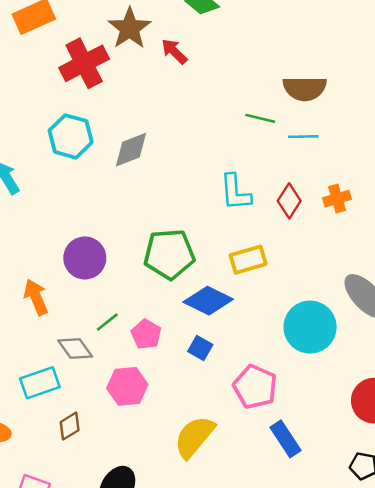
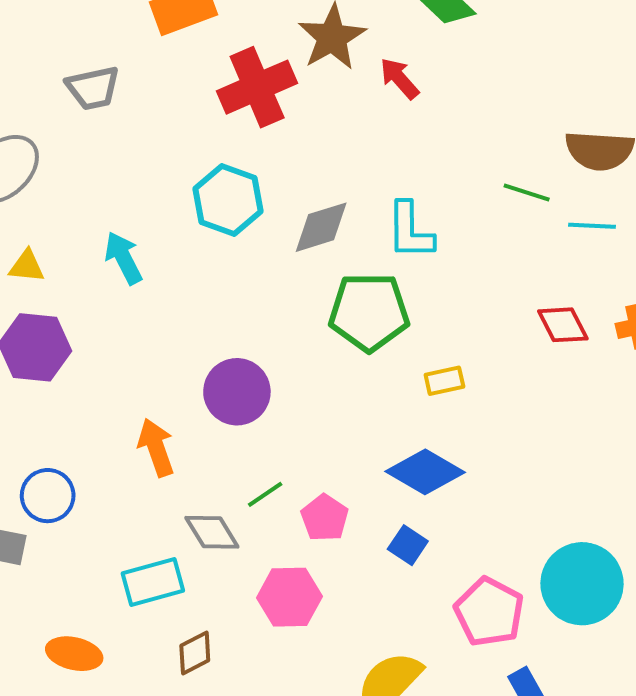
cyan L-shape: (235, 192) -> (410, 231), moved
red diamond: (289, 201) -> (563, 325), turned -64
green pentagon: (169, 254) -> (369, 312), moved
yellow rectangle: (248, 260) -> (444, 381), moved, size x0.7
cyan circle: (310, 327) -> (582, 584), moved

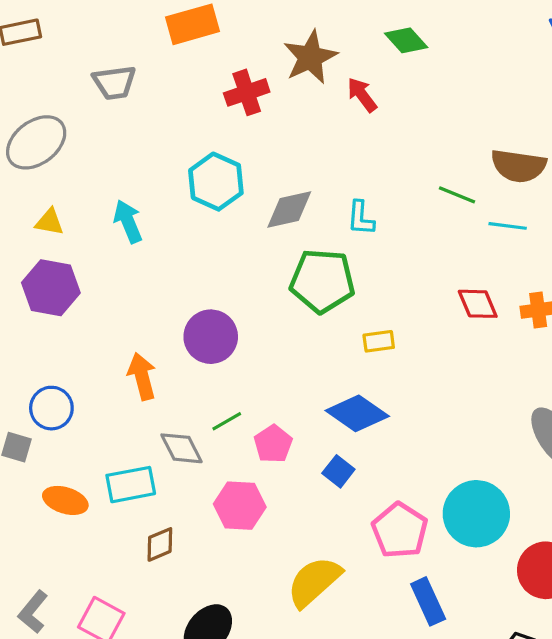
red cross: (257, 87) -> (247, 92), size x0.7
cyan L-shape: (410, 231) -> (361, 218), size x0.7
orange ellipse: (74, 654) -> (65, 500), moved

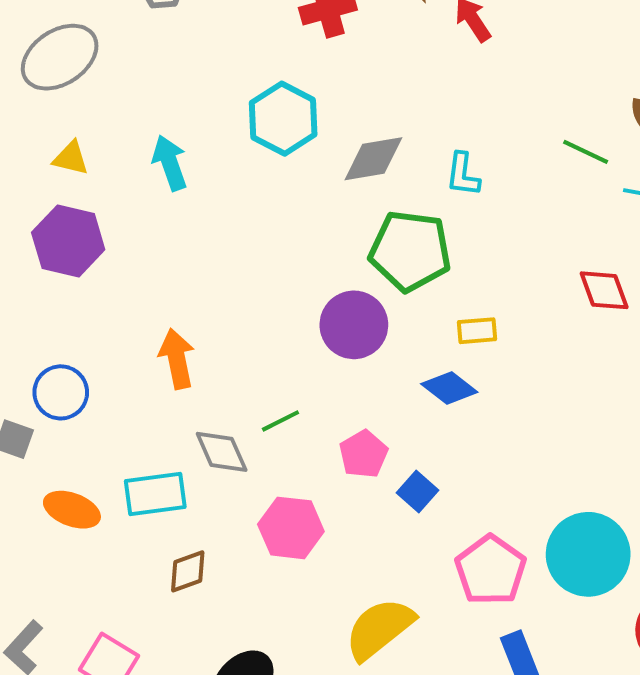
purple circle: (211, 337) -> (354, 325), moved
blue diamond: (357, 413) -> (449, 388), moved, size x0.7
pink pentagon: (273, 444) -> (363, 454), moved

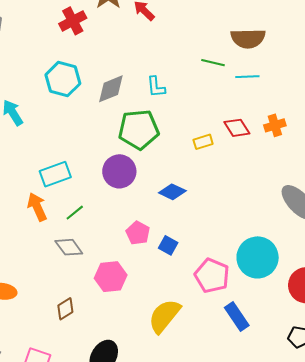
yellow rectangle: (477, 331) -> (203, 142), moved
green line: (280, 421) -> (75, 213), moved
cyan rectangle: (155, 494) -> (55, 174), moved

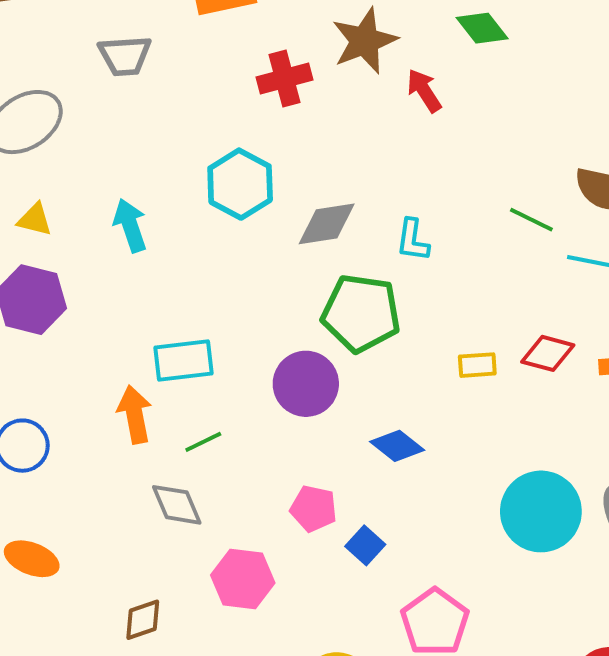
red diamond: (237, 128) -> (548, 353), turned -56
pink pentagon: (138, 233) -> (314, 509), turned -30
cyan circle: (258, 257) -> (541, 511), moved

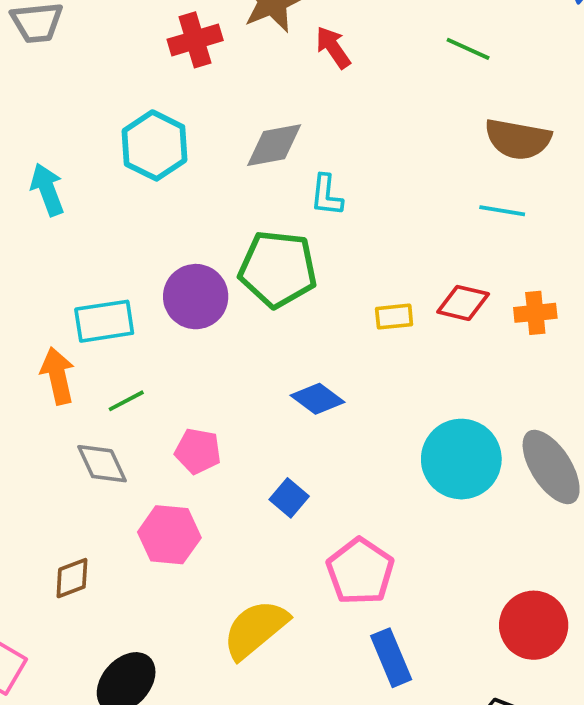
green line: (531, 220) -> (468, 49), moved
gray diamond: (327, 224) -> (274, 145), moved
purple circle: (306, 384) -> (196, 297), moved
pink pentagon: (314, 509) -> (198, 451), moved

